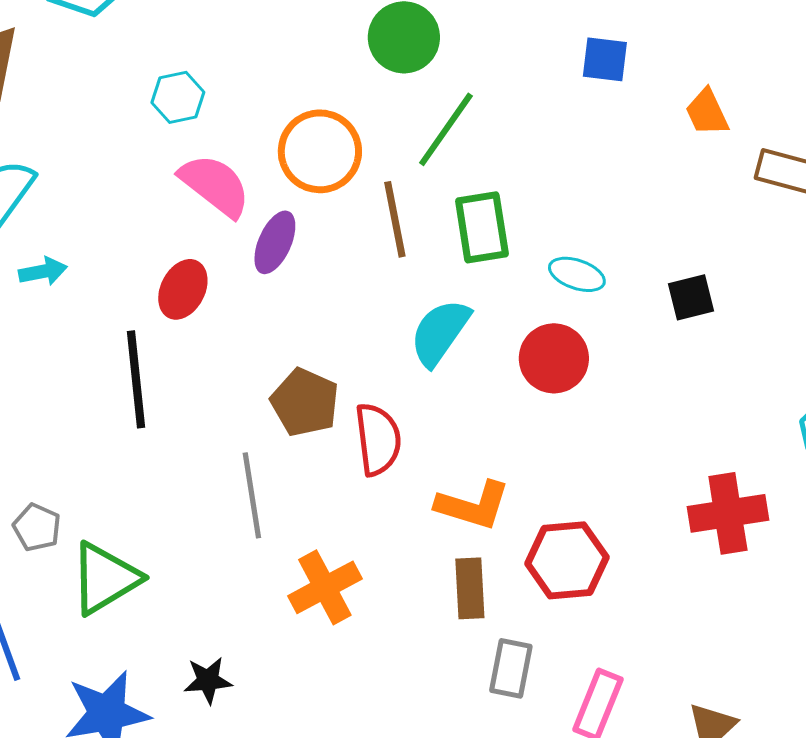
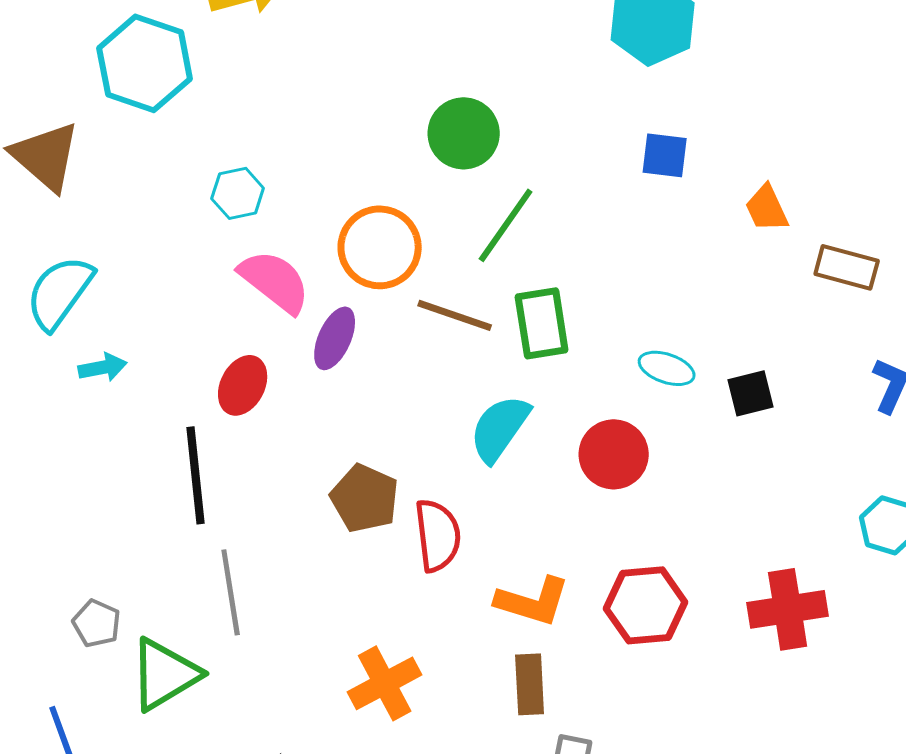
brown line: (395, 219) -> (455, 315), turned -60
cyan ellipse: (577, 274) -> (667, 368), moved
gray line: (252, 495) -> (231, 592), moved
red hexagon: (567, 560) -> (646, 605), moved

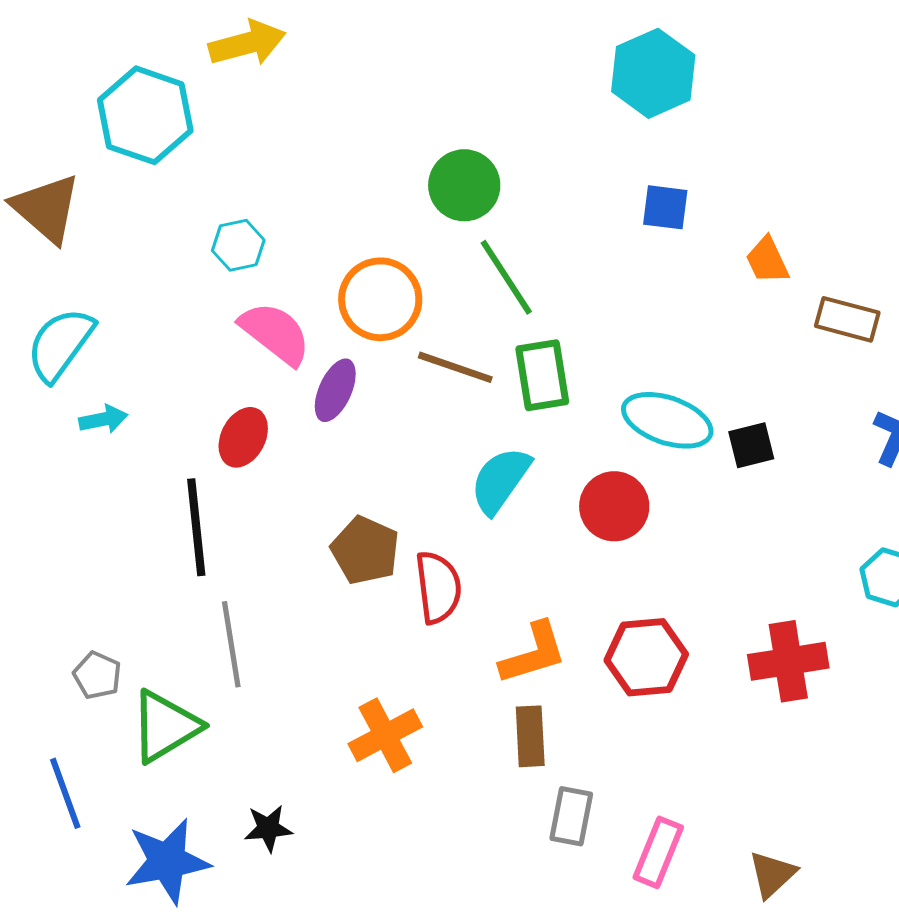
green line: (506, 225) -> (506, 277), turned -68
cyan ellipse: (667, 368) -> (667, 420), size x1.6
orange L-shape: (533, 601) -> (533, 653), turned -34

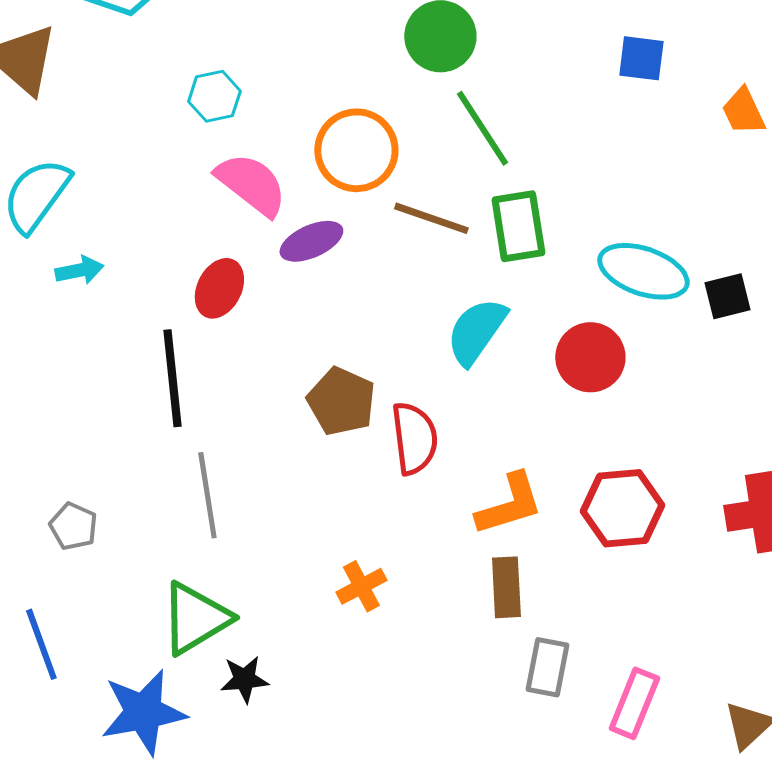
purple ellipse: (335, 390) -> (311, 241), turned 42
green triangle: (165, 726) -> (195, 618), moved
orange cross: (385, 735) -> (361, 586), size x0.7

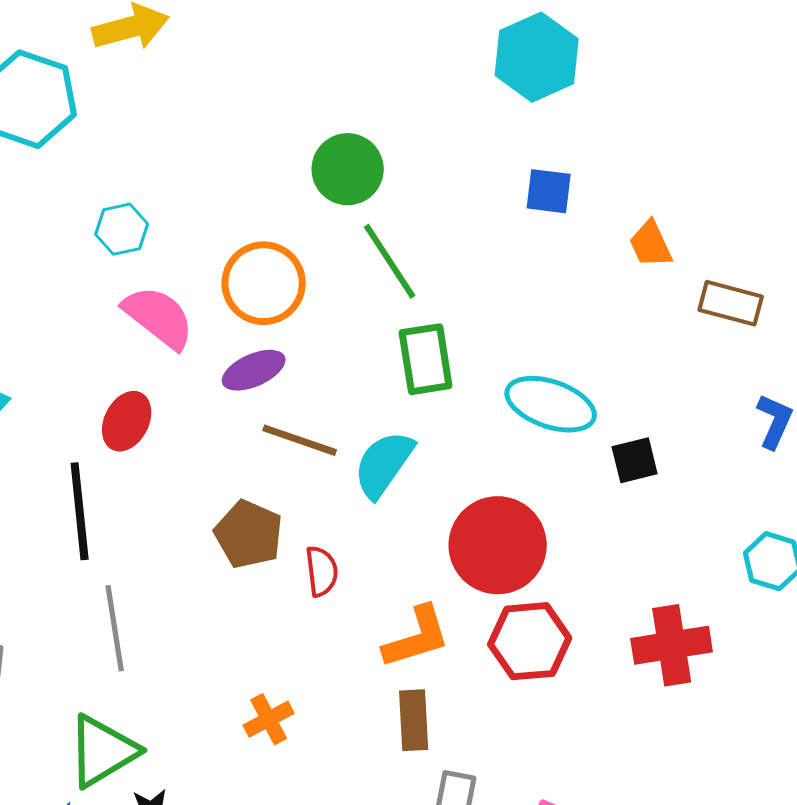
brown line: (431, 218) -> (300, 440), moved
purple ellipse: (311, 241) -> (254, 370), moved
black square: (727, 296) -> (635, 460), moved
red circle: (590, 357) -> (498, 545), moved, size x1.4
red semicircle: (414, 438) -> (322, 571), size x0.7

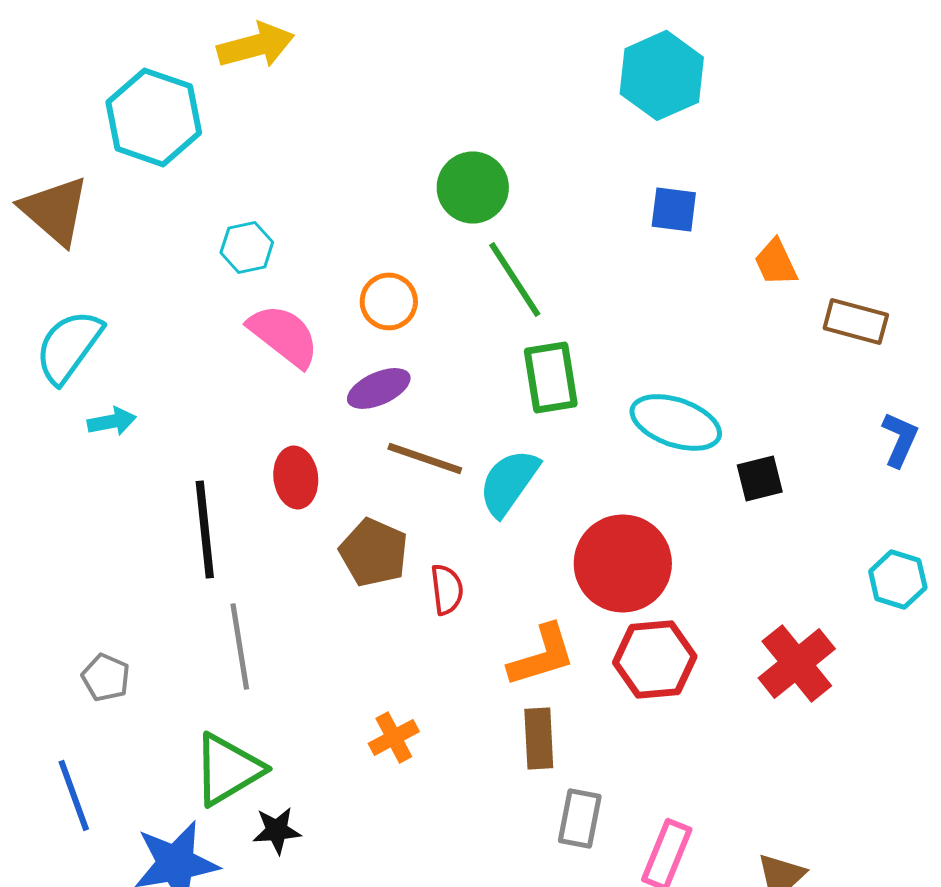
orange circle: (264, 283) -> (389, 301), size x0.7
red ellipse: (127, 421) -> (296, 477), moved, turned -34
red cross: (672, 645) -> (797, 663), turned -30

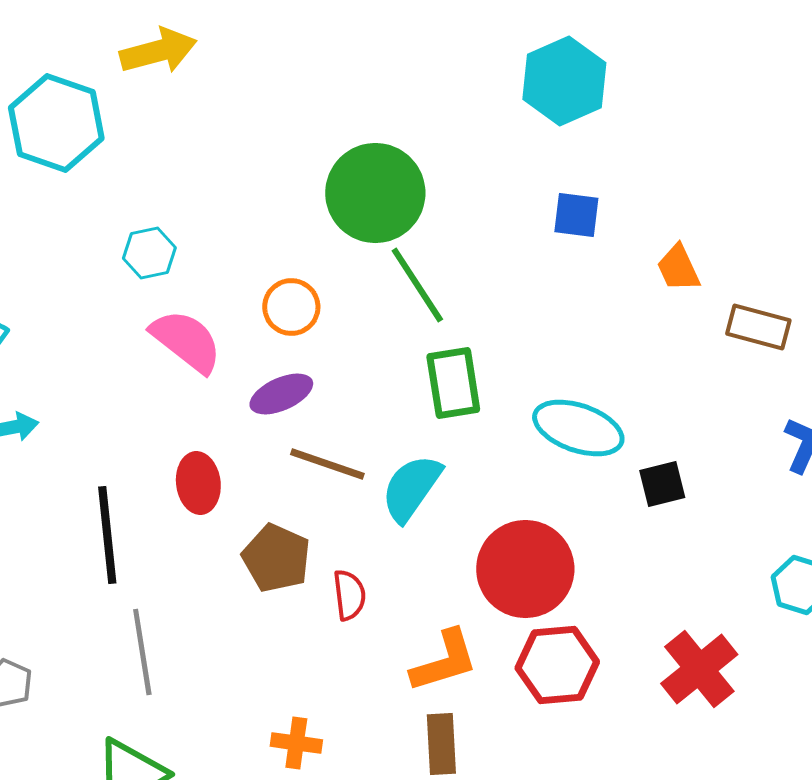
green circle: (473, 187) -> (375, 193), size x1.4
orange cross: (394, 737) -> (296, 743), turned 36

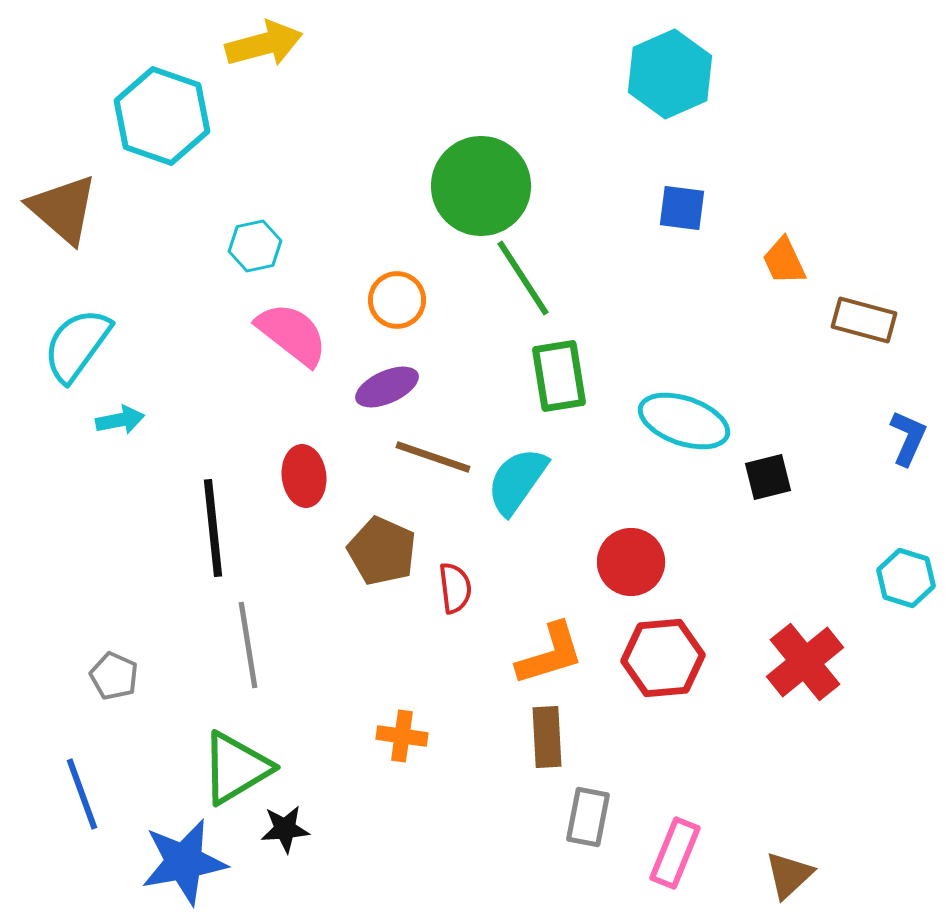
red circle: (525, 569) -> (631, 562), size x0.7

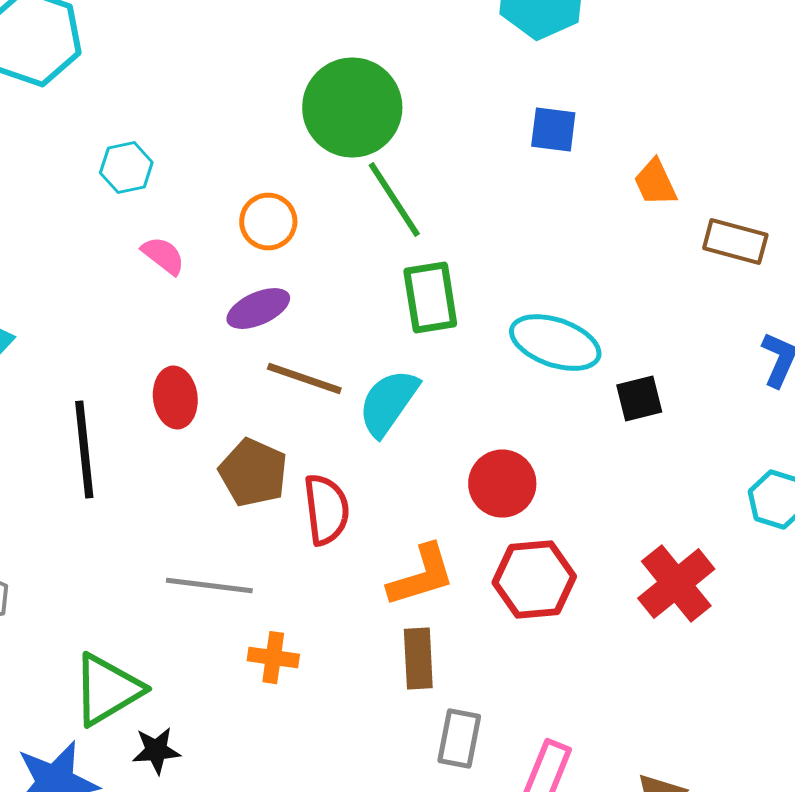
pink semicircle: (292, 334) -> (163, 256), size x0.6
red semicircle: (455, 588) -> (326, 510), size x1.4
gray line: (248, 645) -> (209, 586), moved, turned -74

